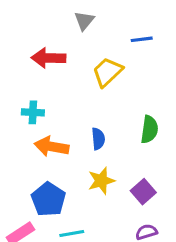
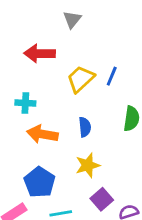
blue line: (142, 39) -> (112, 76), moved, turned -60
yellow trapezoid: (108, 72) -> (81, 79), moved
purple square: (143, 192) -> (102, 199), moved

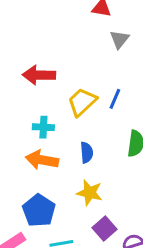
gray triangle: (72, 20) -> (119, 39), moved
cyan cross: (25, 103) -> (43, 127), moved
yellow star: (88, 165) -> (90, 193), turned 30

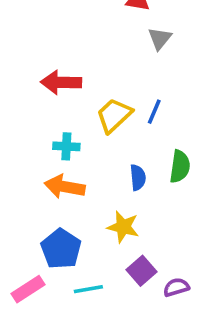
blue semicircle: (87, 152) -> (138, 178), moved

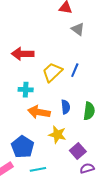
gray triangle: (160, 38) -> (78, 29), turned -32
green semicircle: (180, 167) -> (89, 111), moved
orange arrow: (65, 187) -> (39, 112), moved
purple square: (141, 271) -> (78, 151), moved

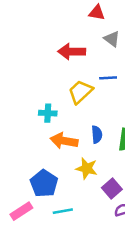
red arrow: (23, 54) -> (72, 52), moved
blue line: (75, 70) -> (108, 78), moved, turned 64

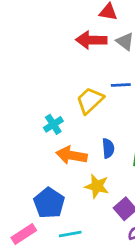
red arrow: (72, 52) -> (91, 40), moved
cyan cross: (48, 113) -> (53, 124), turned -36

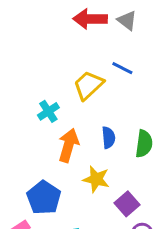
blue line: (121, 85) -> (122, 68), turned 30
orange arrow: (72, 155) -> (68, 145), turned 96

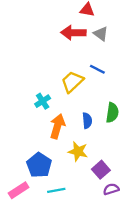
green semicircle: (144, 144) -> (112, 113), moved

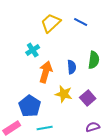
yellow trapezoid: (72, 82) -> (51, 23), moved
purple square: (101, 170) -> (88, 98), moved

